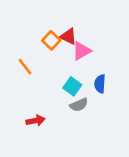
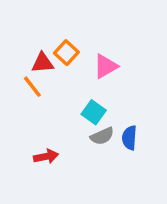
red triangle: (68, 36) -> (43, 63), moved, turned -30
blue semicircle: (100, 84) -> (129, 138), moved

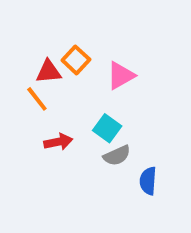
blue semicircle: (129, 138) -> (148, 181), moved
red arrow: (46, 156) -> (58, 142), moved

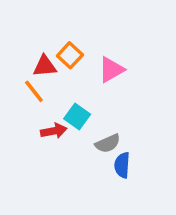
cyan square: (107, 128) -> (77, 116), moved
blue semicircle: (148, 181) -> (122, 165), moved

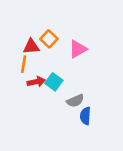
orange line: (34, 91) -> (24, 64), turned 48
red arrow: (54, 131) -> (36, 82), moved

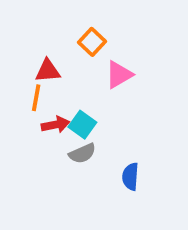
orange square: (49, 39) -> (92, 42), moved
gray semicircle: (75, 101) -> (82, 153), moved

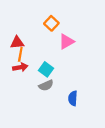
red triangle: (48, 71) -> (17, 43), moved
red arrow: (55, 125) -> (20, 67), moved

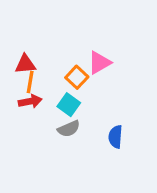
orange square: (51, 23) -> (77, 77), moved
blue semicircle: (73, 98) -> (115, 137), moved

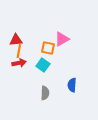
orange square: (77, 77) -> (48, 48), turned -32
gray semicircle: (69, 129) -> (45, 93), moved, turned -64

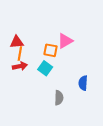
blue semicircle: (72, 85) -> (83, 83), moved
gray semicircle: (45, 93) -> (59, 98), moved

